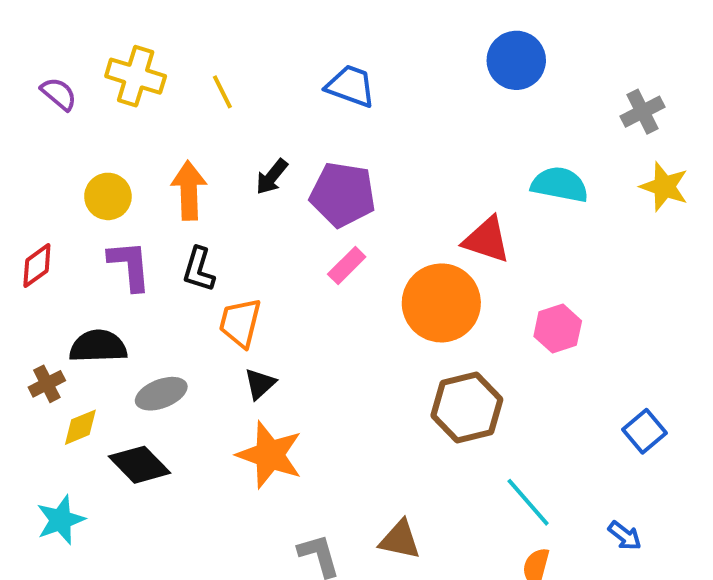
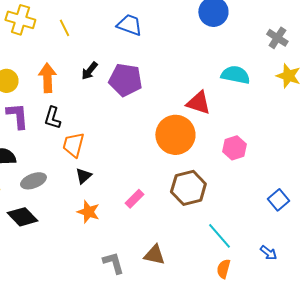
gray cross: (642, 112) -> (277, 38), turned -30
pink rectangle: (347, 265) -> (134, 199), moved
orange star: (270, 455) -> (88, 212), size x0.7

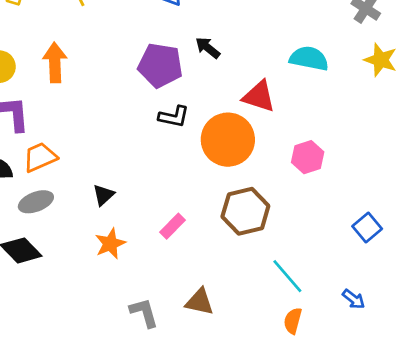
black arrow: (89, 71) -> (208, 48), moved, turned 90
black L-shape: (52, 118) -> (174, 117), moved, turned -95
orange trapezoid: (73, 145) -> (40, 157), moved, turned 52
orange star: (88, 212) -> (110, 244), turned 30

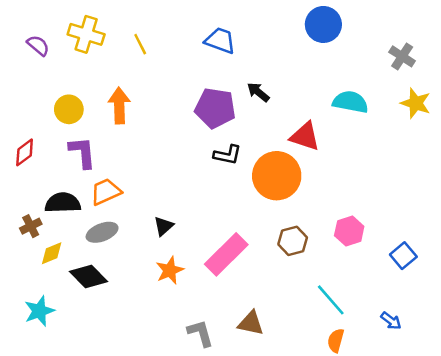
pink hexagon: (308, 157) -> (349, 231), moved
brown hexagon: (245, 211) -> (293, 241), size x0.7
pink rectangle: (172, 226) -> (226, 254), size x1.8

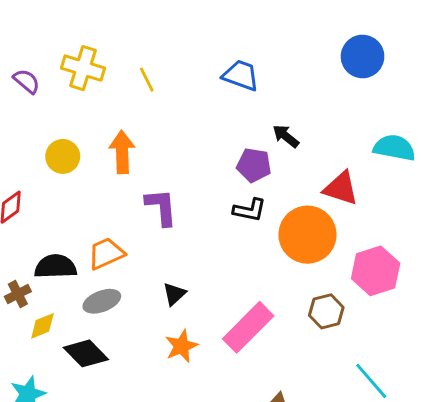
purple pentagon: (215, 108) -> (254, 165), moved, size x0.7
purple L-shape: (82, 152) -> (161, 207), moved
pink hexagon: (349, 231) -> (376, 271), moved, size x1.4

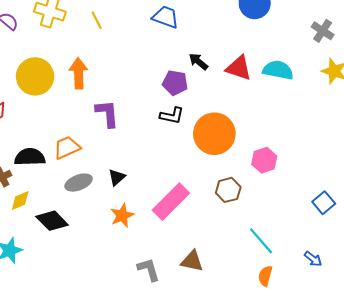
yellow circle: (63, 156) -> (35, 76), size x1.5
red triangle: (341, 188) -> (239, 68), moved
pink hexagon: (376, 271) -> (264, 160), size x0.7
gray ellipse: (102, 301) -> (79, 183), moved

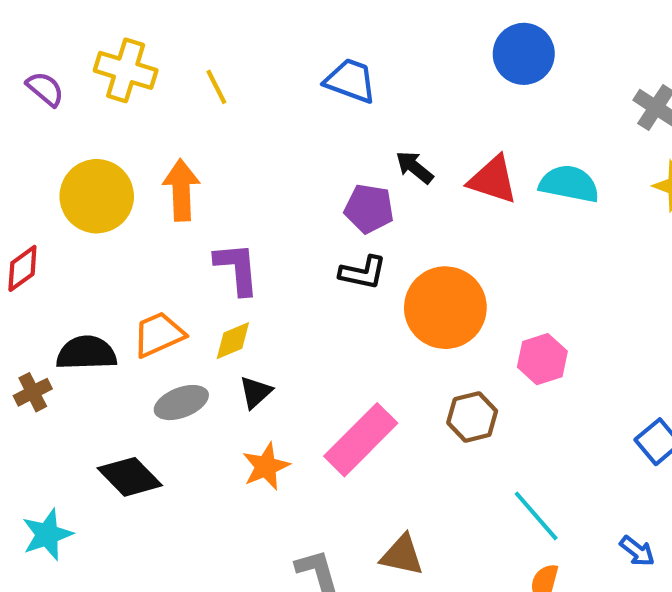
yellow diamond: (20, 201) -> (233, 341), moved

